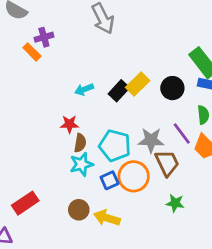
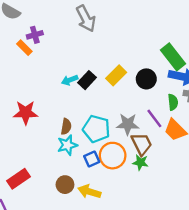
black rectangle: (119, 91) -> (87, 80), moved
red star: (69, 124) -> (26, 113), moved, size x1.5
green star: (175, 203) -> (140, 163), moved

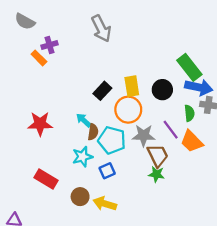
yellow rectangle: (116, 75) -> (132, 86), turned -54
cyan arrow: (70, 80) -> (84, 120), moved, turned 63
brown semicircle: (66, 127) -> (93, 132), moved
orange circle: (113, 156) -> (128, 110), moved
red rectangle: (19, 179) -> (46, 179), moved, turned 65

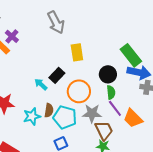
purple cross: (50, 45) -> (12, 36), turned -32
yellow rectangle: (132, 86) -> (77, 52), moved
green semicircle: (189, 113) -> (111, 92), moved
cyan arrow: (84, 120) -> (41, 84), moved
cyan star: (82, 157) -> (32, 116), moved

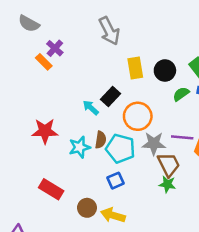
black circle: (108, 74) -> (165, 71), moved
green semicircle: (111, 92) -> (181, 94), moved, turned -120
purple line: (115, 108) -> (182, 137), turned -48

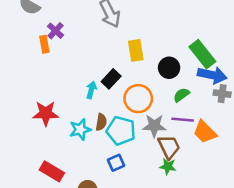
orange rectangle: (44, 62) -> (44, 44), turned 35
black circle: (165, 71) -> (169, 68), moved
green semicircle: (181, 94) -> (181, 95), moved
cyan arrow: (91, 108) -> (91, 90), turned 63

